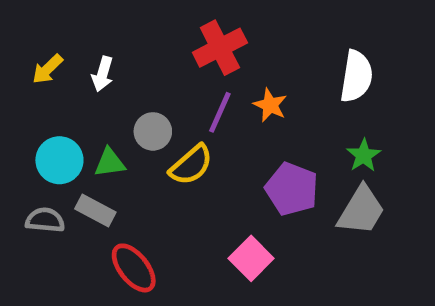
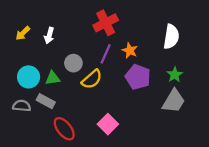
purple pentagon: (292, 189) -> (138, 77), moved
pink square: (251, 258) -> (108, 124), moved

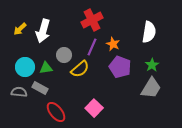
white arrow: (49, 36) -> (43, 31), size x1.6

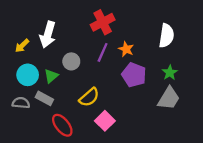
yellow arrow: (20, 29) -> (22, 46), moved
green triangle: (46, 68) -> (51, 76), turned -32
yellow semicircle: (80, 69) -> (89, 97), moved

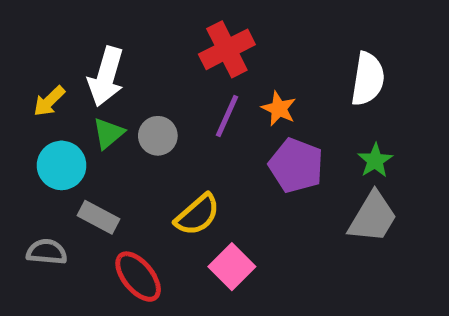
green triangle: (51, 76) -> (108, 133), moved
gray semicircle: (21, 103) -> (47, 252), moved

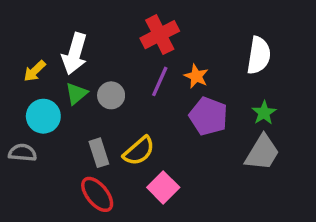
gray rectangle: (99, 217) -> (99, 153), moved, turned 44
gray semicircle: (47, 252) -> (22, 153), moved

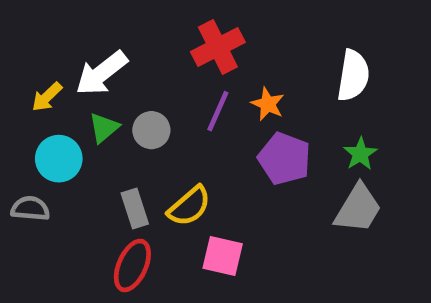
white arrow: (75, 54) -> (102, 73), turned 36
pink square: (163, 187) -> (223, 256), turned -32
red ellipse: (97, 194) -> (132, 265), turned 63

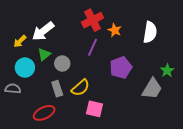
orange star: (268, 104) -> (115, 30), moved
gray circle: (151, 130) -> (62, 63), moved
green star: (360, 154) -> (167, 71), moved
purple pentagon: (284, 159) -> (121, 68), turned 30
red ellipse: (132, 265) -> (44, 113), moved, turned 40

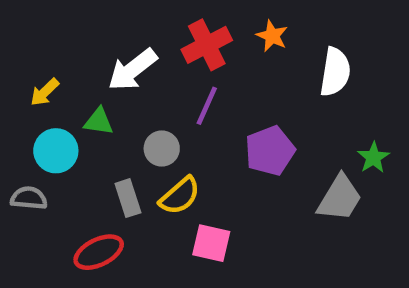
orange star: (115, 30) -> (272, 36), moved
white arrow: (43, 31) -> (132, 70), moved
green triangle: (44, 54) -> (99, 121), turned 48
gray circle: (62, 63) -> (162, 149), moved

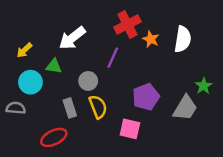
orange star: (272, 36) -> (151, 39), moved
red cross: (207, 45) -> (127, 24), moved
purple pentagon: (270, 151) -> (146, 97), moved
yellow semicircle: (180, 196) -> (98, 107), turned -70
pink square: (211, 243) -> (130, 129), moved

